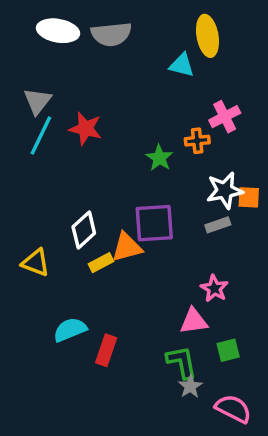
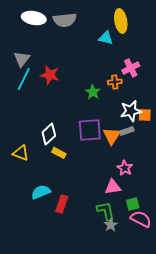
orange triangle: (127, 247) -> (112, 136), moved, turned -42
yellow rectangle: (101, 263) -> (59, 153), turned 56
pink semicircle: (233, 409) -> (141, 219), moved

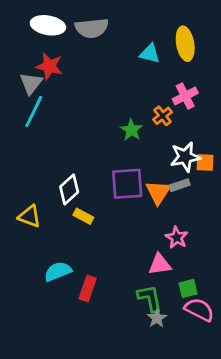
yellow ellipse: (121, 21) -> (185, 44), moved
red star: (50, 75) -> (49, 66), moved
orange cross: (115, 82) -> (163, 116), turned -32

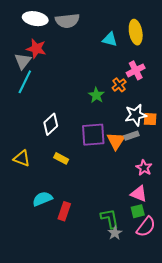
white diamond: (69, 189) -> (51, 124), moved
pink star: (177, 237) -> (144, 168), moved
pink triangle: (160, 264) -> (139, 194), moved, turned 30
pink semicircle: (199, 310) -> (146, 227), turned 100

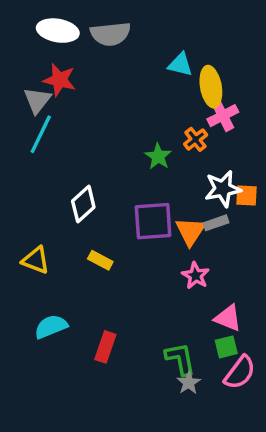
yellow ellipse: (136, 32) -> (211, 87), moved
pink star: (144, 168) -> (196, 276), moved
cyan semicircle: (42, 199) -> (51, 327), moved

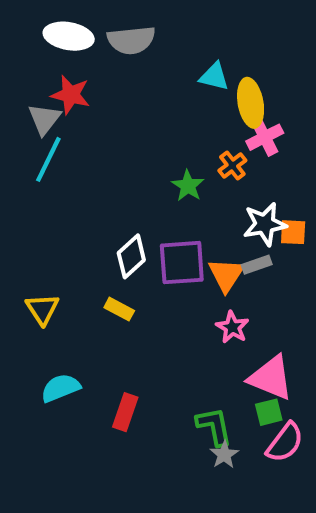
white diamond: (83, 204) -> (131, 256), moved
yellow triangle: (36, 260) -> (42, 309), turned 36
pink triangle: (228, 318) -> (271, 378), size x1.4

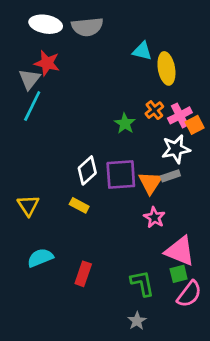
pink cross: (265, 137) -> (180, 115), moved
orange square: (293, 232) -> (195, 125), moved, turned -30
gray star: (224, 455) -> (137, 321), moved

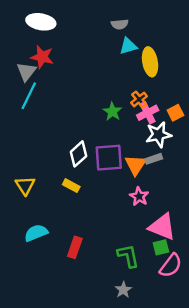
gray semicircle: (87, 27) -> (120, 24), moved, size x0.6
cyan triangle: (142, 51) -> (128, 46), turned -30
pink cross: (180, 115) -> (148, 113), moved

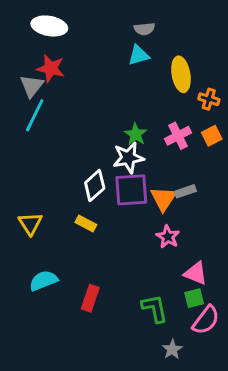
cyan triangle: (128, 46) -> (139, 55), moved
orange cross: (139, 99) -> (209, 99), moved, turned -35
white star: (159, 135) -> (128, 158), moved
pink triangle: (162, 227) -> (196, 273), size x0.7
gray star: (123, 290) -> (172, 349), moved

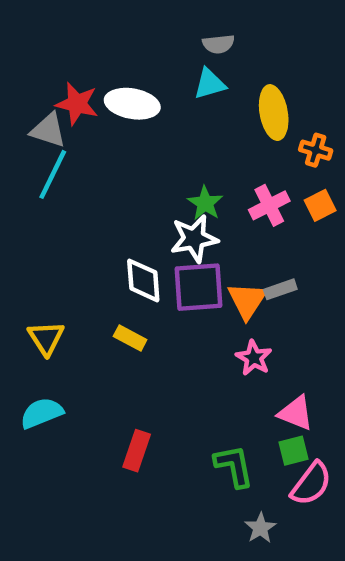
white ellipse: (49, 26) -> (132, 104), moved
gray triangle: (32, 86) -> (48, 130), turned -50
white diamond: (95, 185) -> (143, 280), turned -52
cyan semicircle: (43, 281) -> (42, 413), moved

